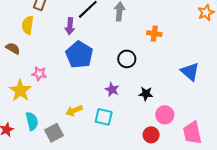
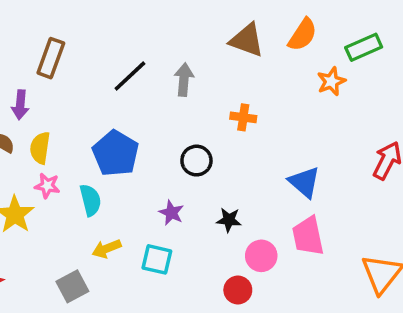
yellow semicircle: (28, 25) -> (40, 148), moved
purple arrow: (70, 26) -> (20, 105), moved
cyan semicircle: (32, 121) -> (90, 200), moved
pink trapezoid: (192, 133) -> (308, 236), moved

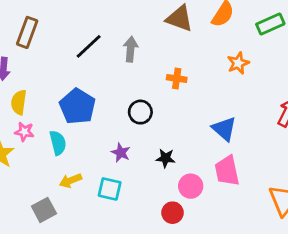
orange star: (331, 81) -> (238, 63), moved

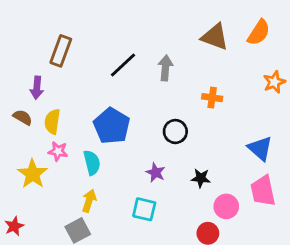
yellow arrow: (70, 181) -> (89, 201), moved, turned 130

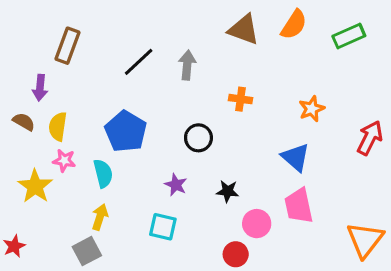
orange star: (274, 82) -> (312, 109), moved

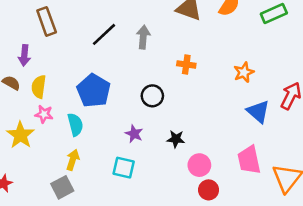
brown rectangle: (67, 46) -> (47, 21), turned -40
blue triangle: (295, 157) -> (258, 112), moved
pink trapezoid: (299, 206) -> (249, 160), moved
red circle: (236, 254) -> (209, 190), moved

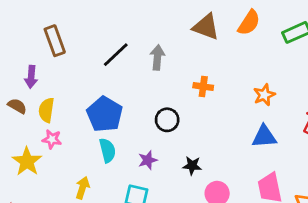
blue triangle: (258, 112) -> (264, 136), moved, turned -45
cyan semicircle: (75, 125) -> (107, 150), moved
purple star: (134, 134) -> (148, 160), turned 30

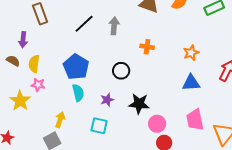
black star: (192, 166) -> (139, 104), size x1.5

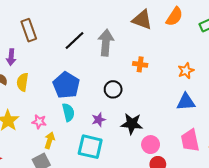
gray arrow: (114, 26) -> (106, 43), size x1.4
pink star: (38, 85) -> (39, 122), moved
cyan square: (99, 126) -> (90, 147), size x1.4

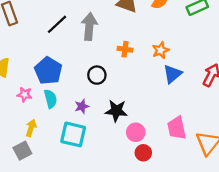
orange star: (186, 71) -> (161, 50), moved
blue triangle: (186, 102) -> (172, 74), moved, turned -36
pink star: (39, 122) -> (25, 95), moved

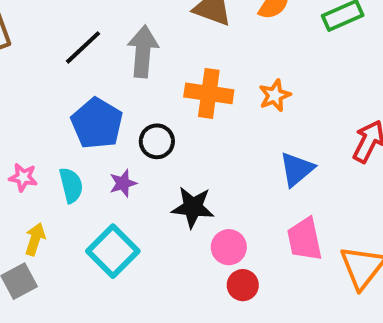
orange cross: (125, 49) -> (209, 93), size x1.6
blue pentagon: (48, 71) -> (97, 123), moved
blue triangle: (172, 74) -> (297, 169), moved
purple star: (82, 106) -> (123, 183), moved
cyan square: (73, 134) -> (113, 251), turned 32

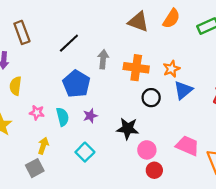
gray arrow: (143, 51) -> (103, 59), moved, size x0.7
black circle: (157, 141) -> (151, 98), moved
blue triangle: (297, 169) -> (183, 90), moved
pink trapezoid: (305, 239) -> (187, 146), turned 125
cyan square: (113, 251) -> (85, 152), size x0.7

